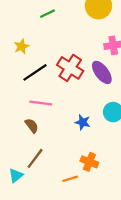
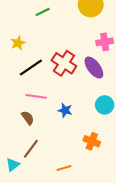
blue star: (83, 122) -> (65, 110), moved
orange cross: (89, 162) -> (92, 141), moved

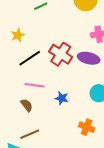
purple ellipse: (94, 68) -> (89, 58), turned -40
brown line: (31, 149) -> (30, 134), turned 30

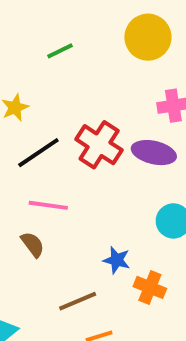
blue star: (62, 98) -> (117, 260), moved
brown line: (30, 134) -> (78, 301), moved

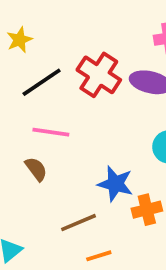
blue star: (117, 260) -> (115, 184), size x1.4
orange cross: (150, 287) -> (147, 210), turned -36

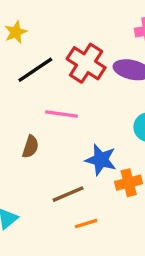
pink line: (51, 132) -> (62, 114), moved
brown semicircle: (36, 169) -> (30, 147), turned 55

